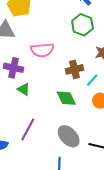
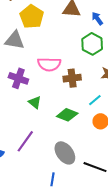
brown cross: (74, 69) -> (72, 78), moved
green triangle: (24, 89) -> (35, 102), moved
green diamond: (66, 98) -> (67, 115), turned -50

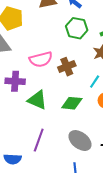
green triangle: (35, 102) -> (37, 100), size x1.5

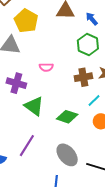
pink semicircle: (41, 59) -> (46, 67), size x0.6
brown cross: (67, 67) -> (83, 77), moved

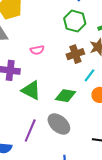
gray ellipse: (67, 155) -> (59, 124), moved

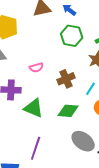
brown cross: (75, 54) -> (66, 79), moved
gray ellipse: (59, 124) -> (83, 141), moved

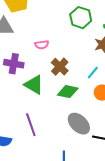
brown cross: (66, 79) -> (60, 67), moved, turned -30
purple line: (36, 148) -> (31, 125), turned -45

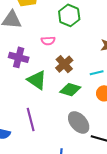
green hexagon: (81, 18) -> (69, 15), moved
cyan line: (93, 73) -> (97, 73), turned 32

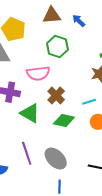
pink semicircle: (48, 41) -> (38, 73), size x1.6
gray ellipse: (79, 122) -> (56, 158), moved

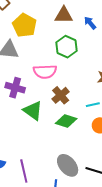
purple line: (27, 153) -> (24, 171), moved
gray ellipse: (56, 158) -> (68, 165), moved

